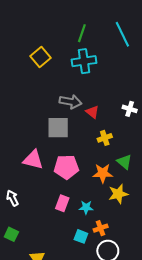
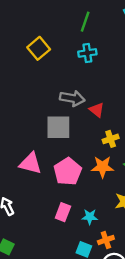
cyan cross: (84, 61) -> (87, 53), size x0.7
pink pentagon: (66, 167) -> (68, 171), turned -30
orange star: (103, 173) -> (102, 167), moved

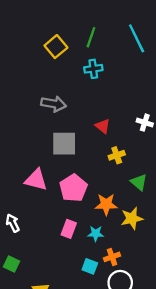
yellow square: (39, 48) -> (56, 47), moved
gray arrow: (72, 98) -> (54, 104), moved
orange star: (102, 167) -> (106, 204), moved

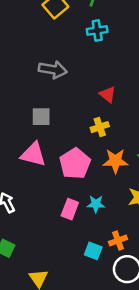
gray square: (64, 144) -> (41, 117), moved, size x0.7
yellow cross: (117, 155) -> (100, 127), moved
orange star: (106, 204) -> (115, 161), moved
cyan star: (96, 234) -> (96, 204), moved

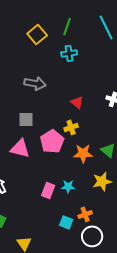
pink pentagon: (75, 164) -> (52, 141), moved

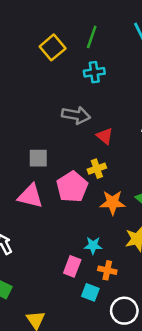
gray arrow: (35, 83) -> (76, 115), moved
pink rectangle: (48, 190) -> (72, 266), moved
orange cross: (85, 214) -> (107, 270), moved, turned 32

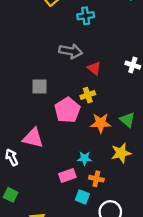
pink triangle: (30, 196) -> (33, 138), moved
pink rectangle: (72, 266) -> (67, 176), turned 49

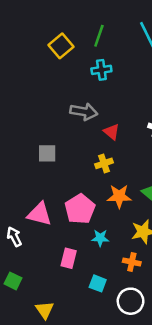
pink pentagon: (67, 110) -> (80, 209), moved
pink rectangle: (67, 176) -> (69, 258), moved, turned -56
orange cross: (96, 179) -> (132, 262), moved

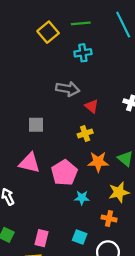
green line: (99, 36) -> (81, 23), turned 66
pink triangle: (40, 214) -> (30, 163), moved
pink rectangle: (69, 258) -> (41, 238), moved

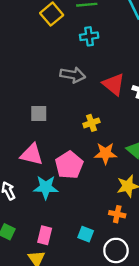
red triangle: (92, 106) -> (114, 84), moved, size x1.5
cyan star: (82, 198) -> (46, 187), moved, size x1.5

